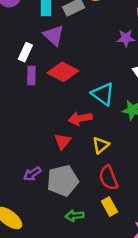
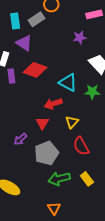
purple arrow: (32, 174) -> (20, 139), moved
yellow rectangle: (109, 207) -> (87, 179), moved
green arrow: (74, 216) -> (59, 179), size x1.5

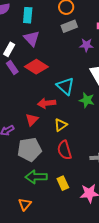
gray rectangle: (36, 19) -> (69, 26), moved
purple rectangle: (11, 76) -> (12, 68), turned -40

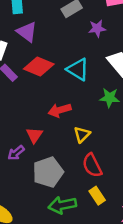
cyan triangle: (65, 86) -> (78, 69), moved
red triangle: (32, 120) -> (34, 135), moved
yellow rectangle: (63, 183) -> (97, 196), moved

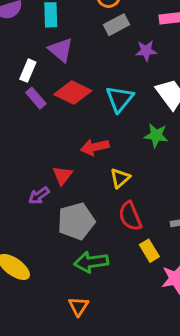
cyan triangle: (78, 69) -> (120, 99), turned 35
yellow rectangle: (97, 196) -> (149, 251), moved

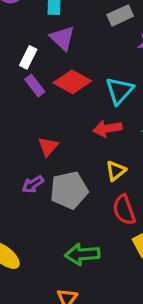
red arrow: (95, 147) -> (107, 129), moved
red triangle: (62, 175) -> (48, 146), moved
gray pentagon: (76, 221) -> (69, 190), moved

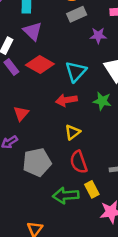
gray pentagon: (69, 190) -> (37, 162), moved
green arrow: (82, 254) -> (66, 195), moved

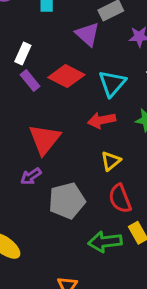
purple triangle: (33, 31) -> (87, 34), moved
red triangle: (21, 113) -> (45, 139), size x1.6

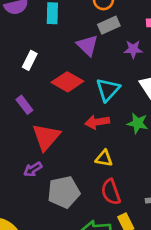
purple rectangle: (30, 81) -> (24, 105), moved
yellow triangle: (111, 161) -> (104, 158), turned 48

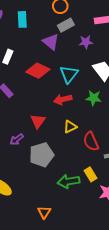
red triangle: (46, 137) -> (38, 121), moved, size x0.7
yellow triangle: (104, 158) -> (70, 127), turned -32
red semicircle: (111, 192) -> (91, 141), moved

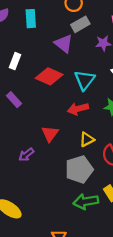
gray pentagon: (42, 155) -> (79, 169), moved

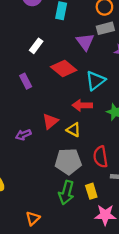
yellow triangle: (87, 139) -> (74, 130), moved, turned 40
green arrow: (86, 201) -> (66, 193), turned -80

